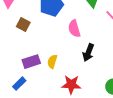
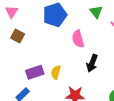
brown square: (23, 25) -> (18, 36), moved

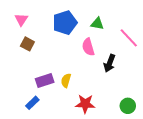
green triangle: (96, 12) -> (97, 24), moved, turned -40
black arrow: (92, 63) -> (110, 63), moved

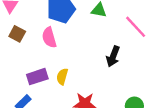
pink semicircle: (88, 47) -> (49, 37), moved

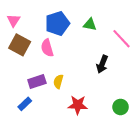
brown square: (17, 34) -> (20, 45), size x1.5

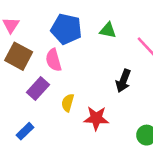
blue pentagon: (57, 23) -> (66, 29), turned 30
purple rectangle: (37, 82) -> (38, 89), moved, turned -30
red star: (78, 105) -> (96, 118), moved

